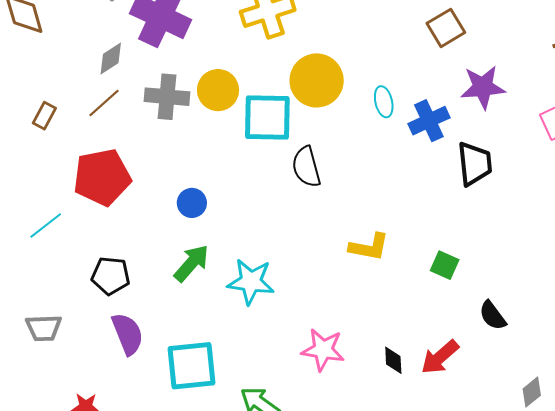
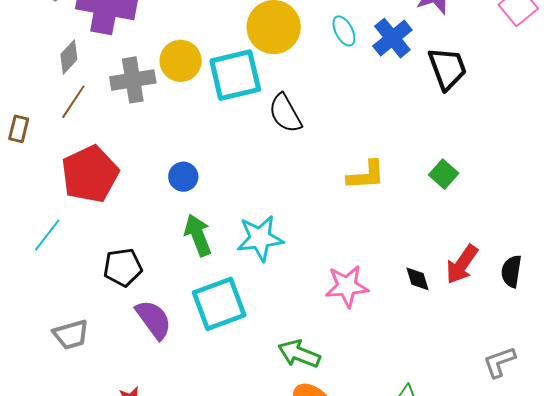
green arrow: (191, 263) -> (198, 235), turned -48
green square: (445, 265) -> (444, 174), turned 32
black semicircle: (493, 316) -> (511, 271), moved, turned 60
cyan square: (192, 366) -> (219, 304), moved

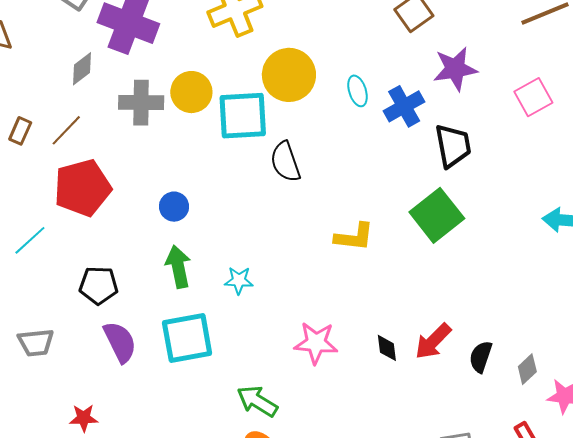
brown line: (73, 102) -> (66, 130), moved
green square: (444, 174) -> (437, 215), moved, size x1.8
cyan star: (260, 238) -> (239, 281), size x0.6

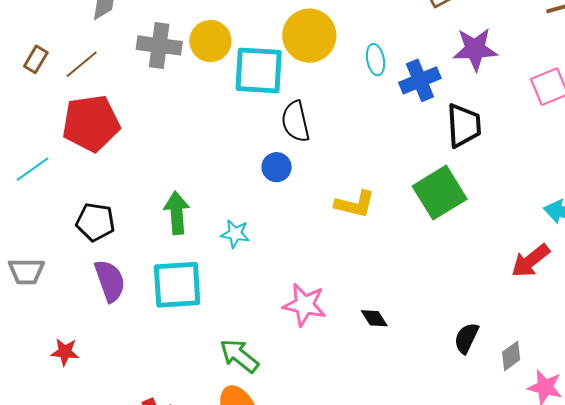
blue circle: (174, 207) -> (277, 167), moved
red arrow: (433, 341) -> (530, 261), moved
black diamond: (387, 348) -> (374, 318), turned -32

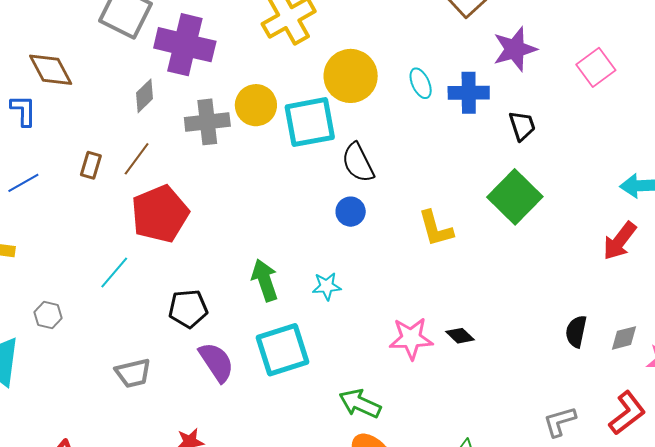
blue cross: (420, 80) -> (469, 93), turned 36
black trapezoid: (464, 125) -> (522, 126), size x0.7
yellow L-shape: (355, 204) -> (436, 229), turned 75
black diamond: (374, 318) -> (460, 336), moved
gray diamond: (511, 356) -> (624, 338), turned 36

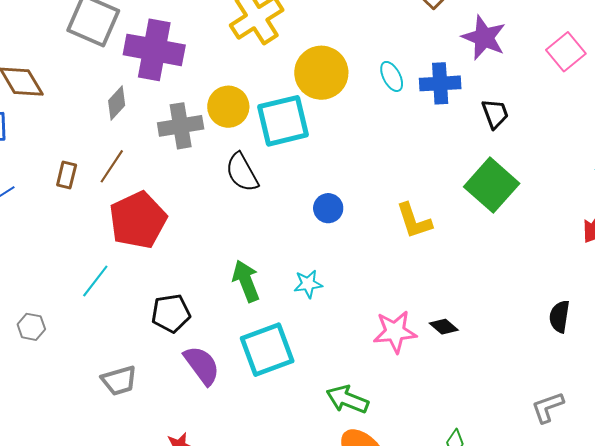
purple star: (515, 49) -> (484, 38), turned -30
black semicircle: (358, 163) -> (242, 172), moved

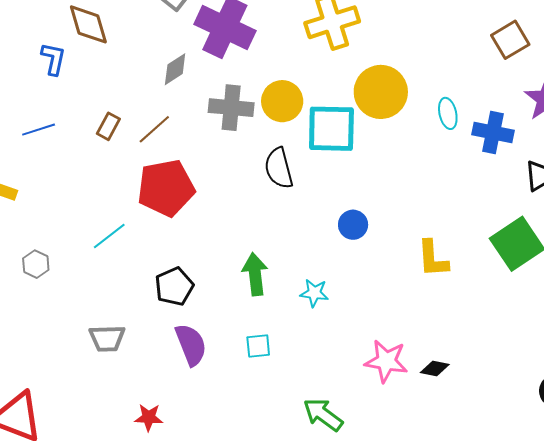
black pentagon: (171, 313) -> (174, 286), turned -30
black diamond: (444, 327) -> (435, 369), turned -44
cyan square: (267, 350) -> (258, 346), size x0.5

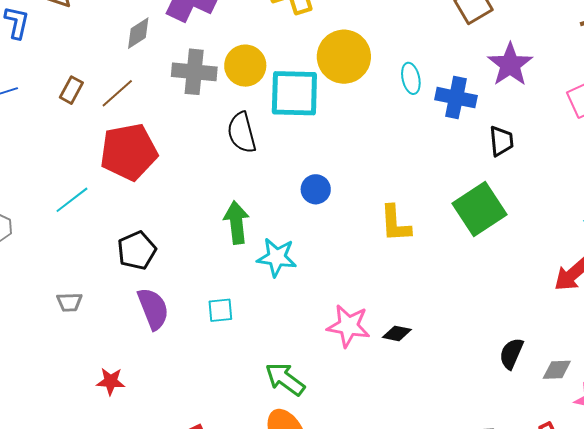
green arrow: (255, 274) -> (236, 223), moved
cyan star: (314, 293) -> (277, 257), size x1.4
gray trapezoid: (107, 338) -> (69, 302), size x0.7

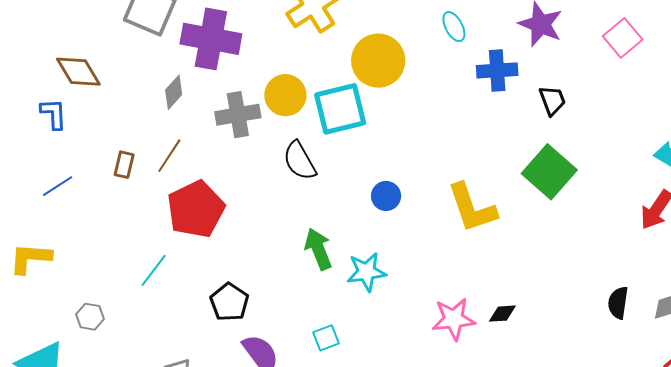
cyan ellipse: (411, 78) -> (454, 27), moved
yellow L-shape: (395, 224) -> (472, 208), size x1.4

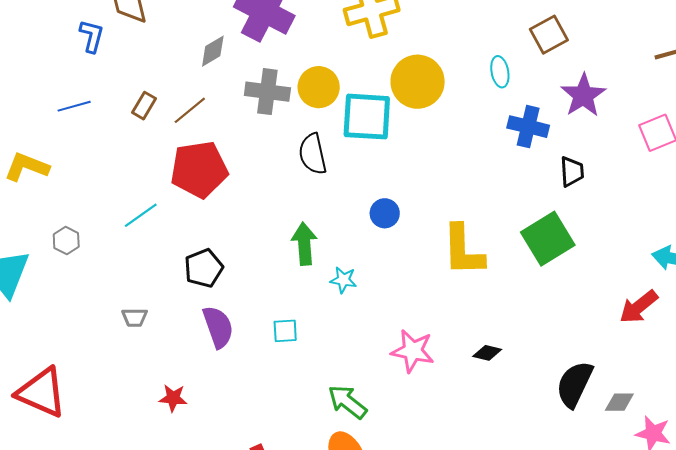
cyan star: (366, 272) -> (343, 280), size x0.7
black semicircle: (618, 303) -> (575, 384), size x1.5
black diamond: (502, 314) -> (487, 353), moved

